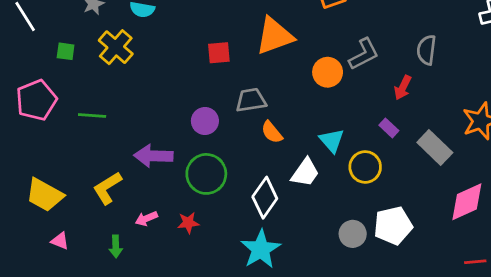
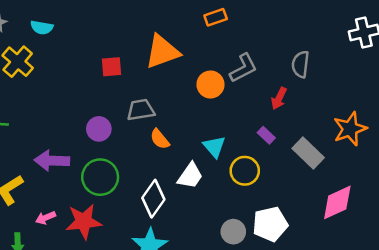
red star: (188, 223) -> (84, 221), size x1.8

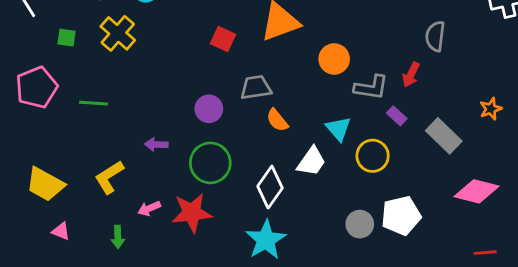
red square: (112, 67) -> (223, 39), turned 30
gray L-shape: (243, 68) -> (371, 87), moved, turned 36
orange star: (350, 129) -> (491, 109), size x0.6
purple arrow: (52, 161) -> (156, 144), size x0.6
pink diamond: (337, 202) -> (476, 191), turned 39

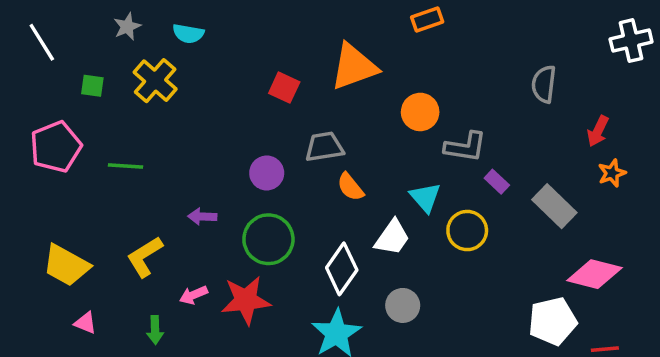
red arrow: (411, 75) -> (598, 131), moved
white pentagon: (401, 216) -> (553, 321), moved
gray circle: (360, 224) -> (403, 305), moved

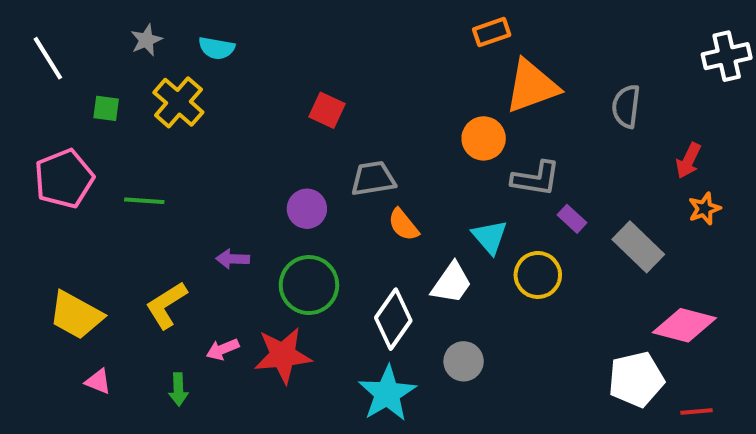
orange triangle: (354, 67) -> (532, 86), moved

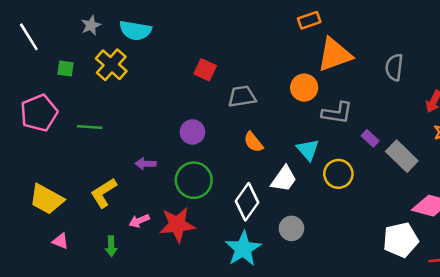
cyan semicircle: (217, 48) -> (135, 30), size x1.4
gray trapezoid: (373, 179) -> (242, 96), moved
purple rectangle: (572, 219) -> (370, 138), moved

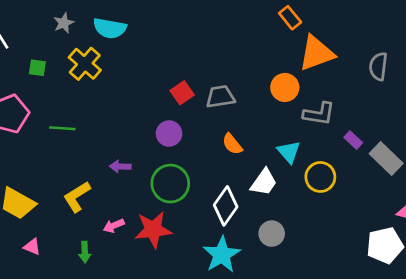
orange rectangle: (309, 20) -> (290, 18), turned 70
red square: (205, 70) -> (182, 93), moved, turned 30

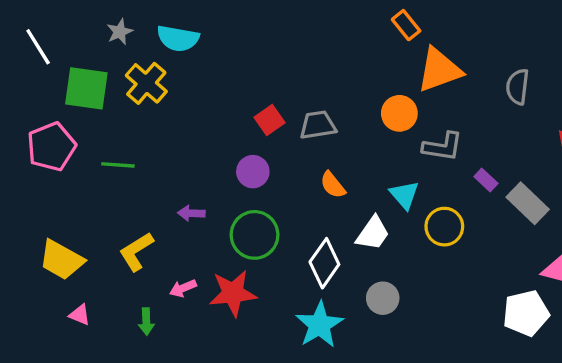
green square: (37, 68) -> (86, 88), size x2.0

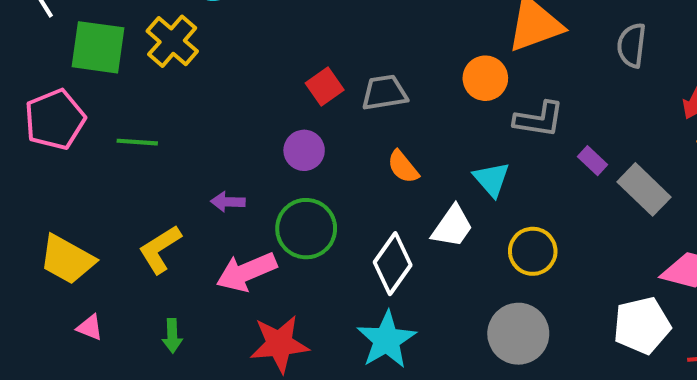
yellow circle: (444, 227) -> (533, 251), moved
pink arrow: (183, 288) -> (246, 272), moved, size x1.8
red star: (233, 293) -> (279, 344), moved
gray circle: (383, 298) -> (518, 334), moved, size x1.5

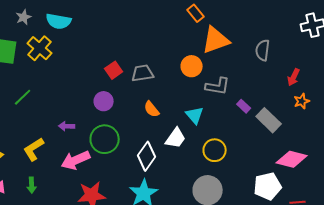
green line: (137, 142) -> (23, 97), turned -48
green arrow: (172, 336) -> (32, 185), moved

